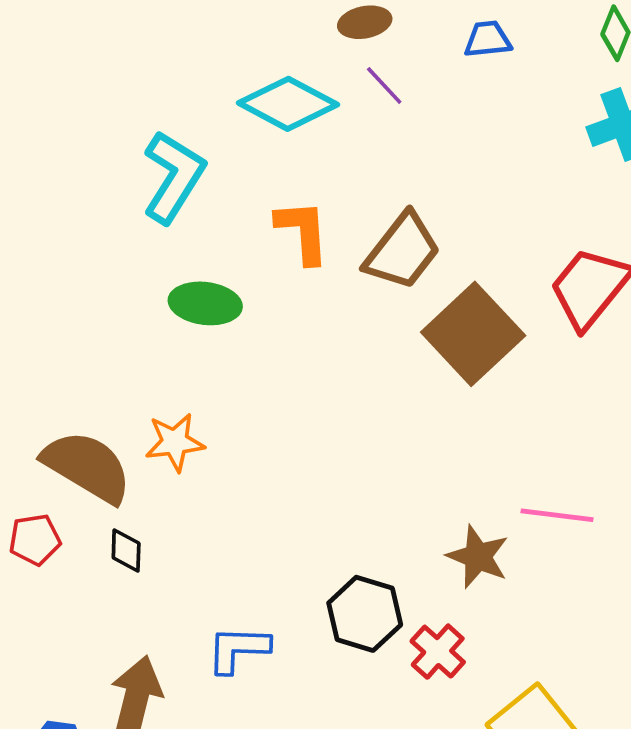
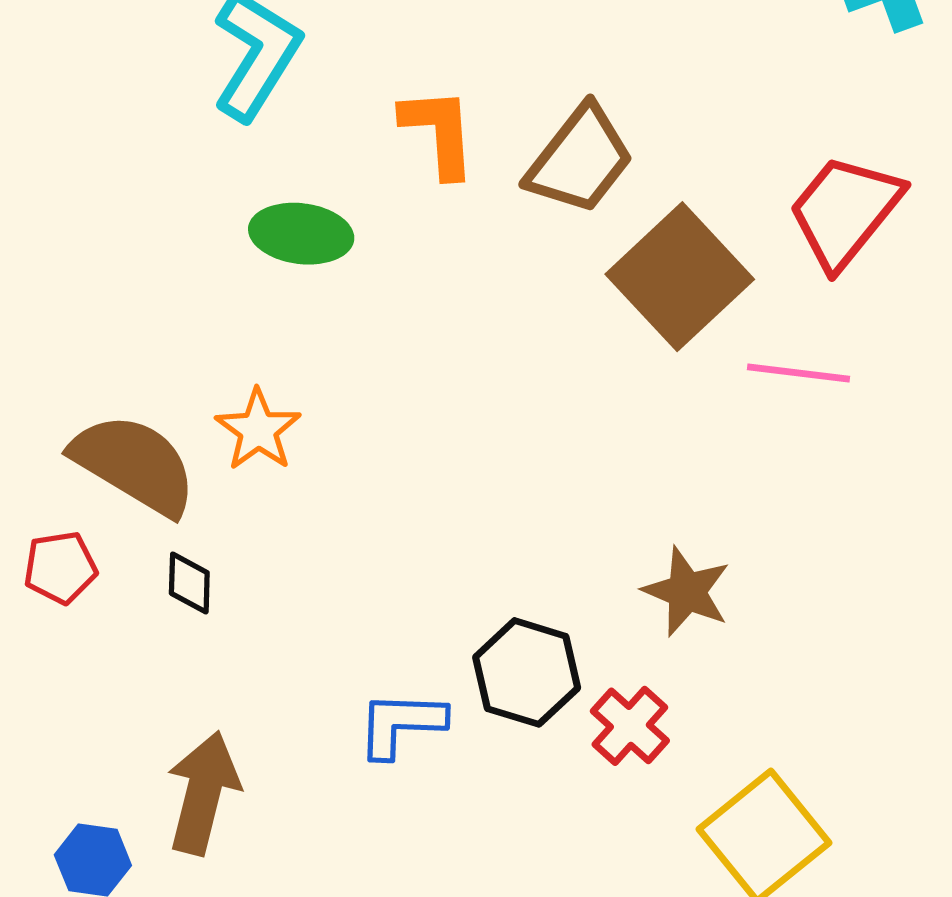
orange star: (175, 442) -> (258, 430), turned -30
pink line: (557, 515) -> (798, 373), moved
blue L-shape: (238, 649) -> (401, 724), moved

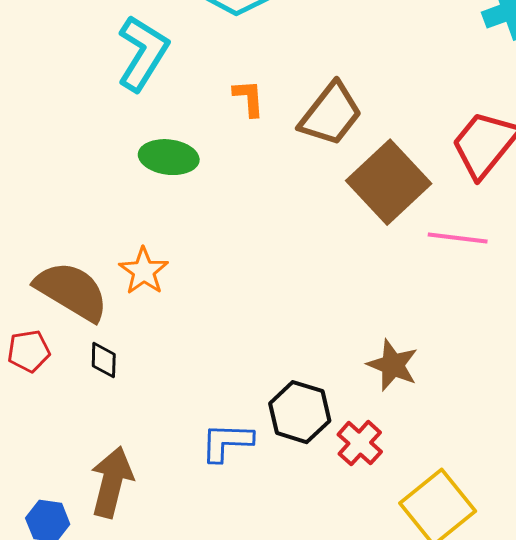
orange L-shape: (439, 132) -> (249, 98), size x0.7

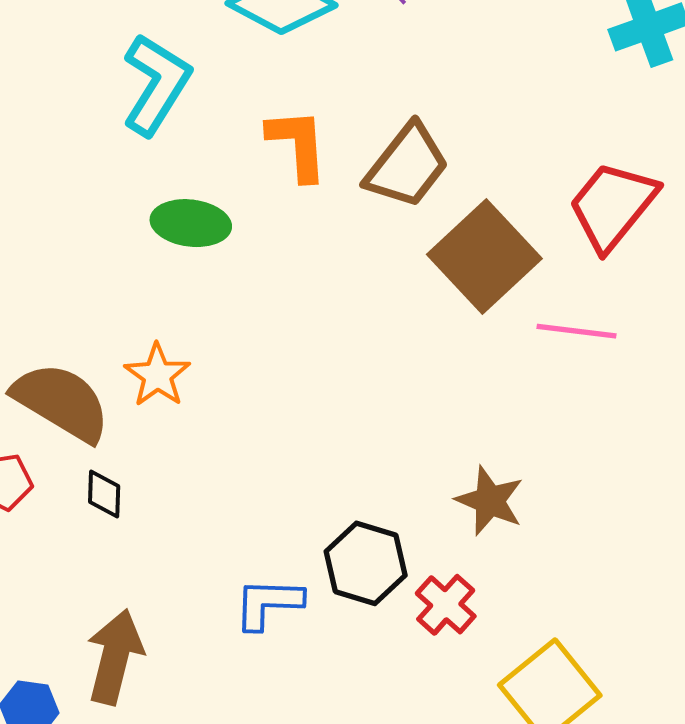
orange L-shape: (249, 98) -> (298, 144), size x1.5

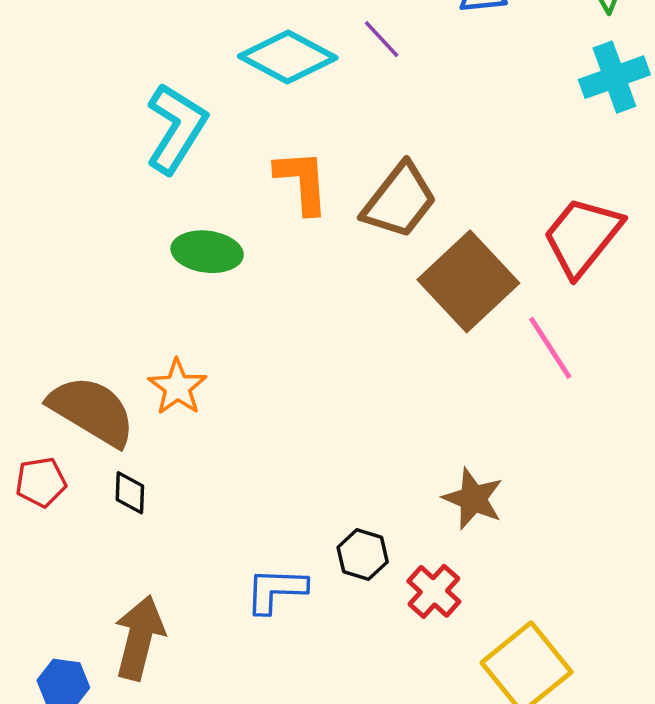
pink line: (576, 331) -> (550, 348), turned 50
black hexagon: (366, 563) -> (363, 555), size x0.7

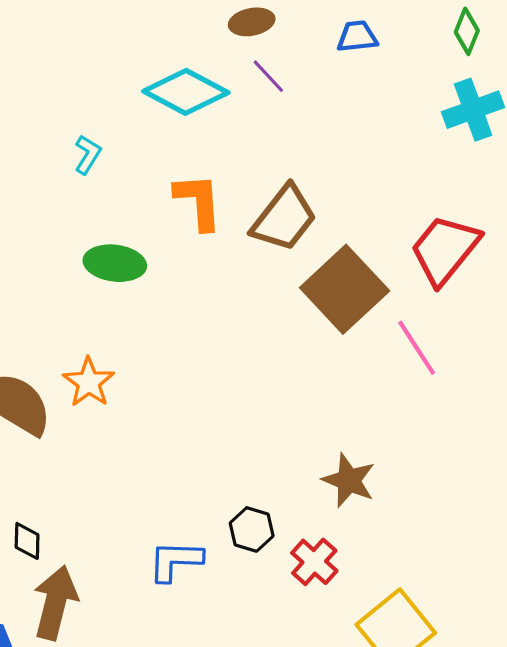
cyan L-shape: (176, 128) -> (88, 155), size x0.5
black diamond: (130, 493) -> (27, 541), moved

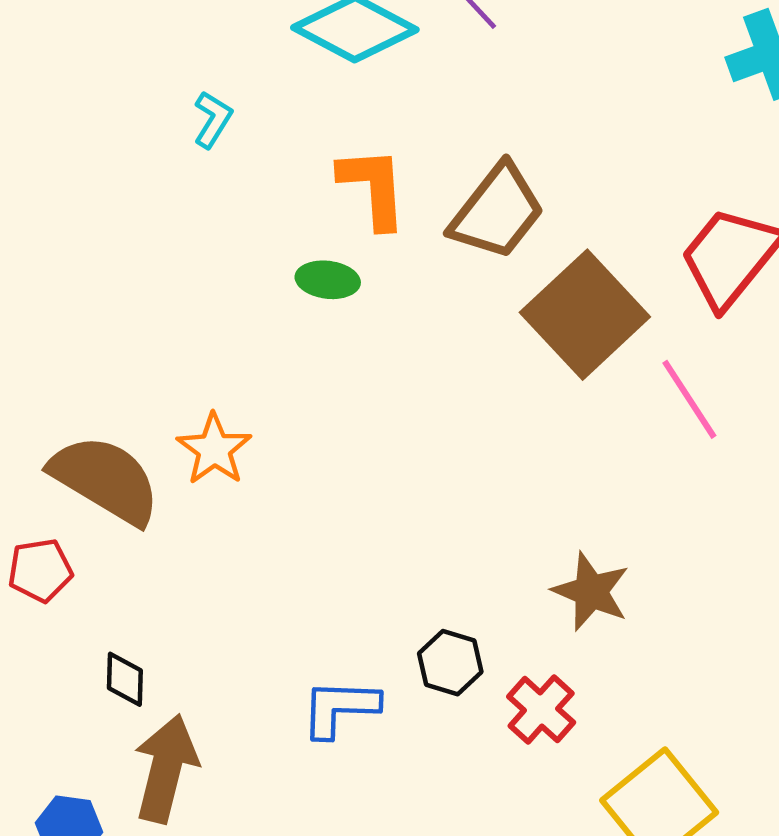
green ellipse: (115, 263) -> (328, 280), moved, size x0.7

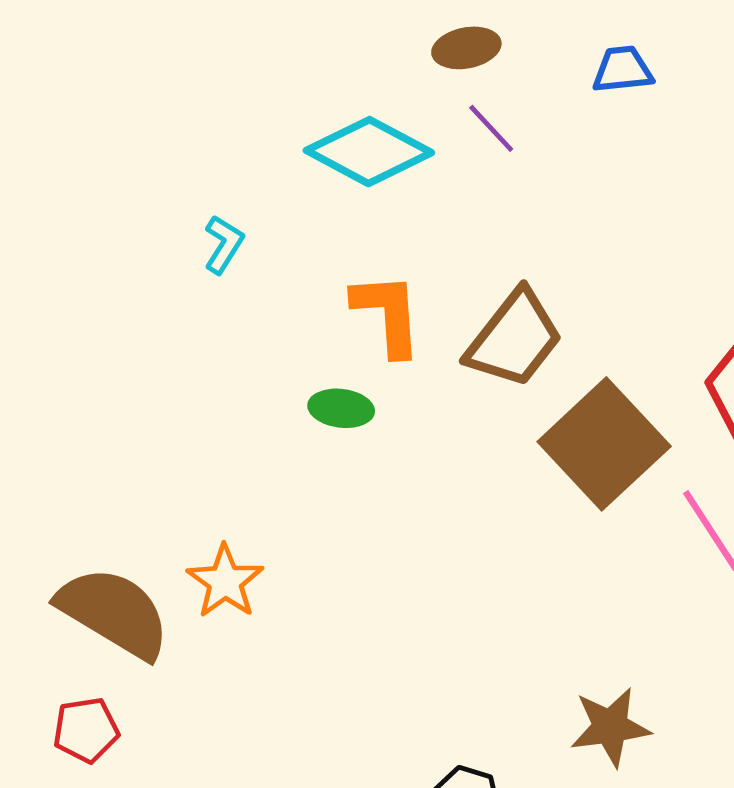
red pentagon: (40, 570) -> (86, 730), moved
brown star: (591, 591) -> (610, 727), turned -30

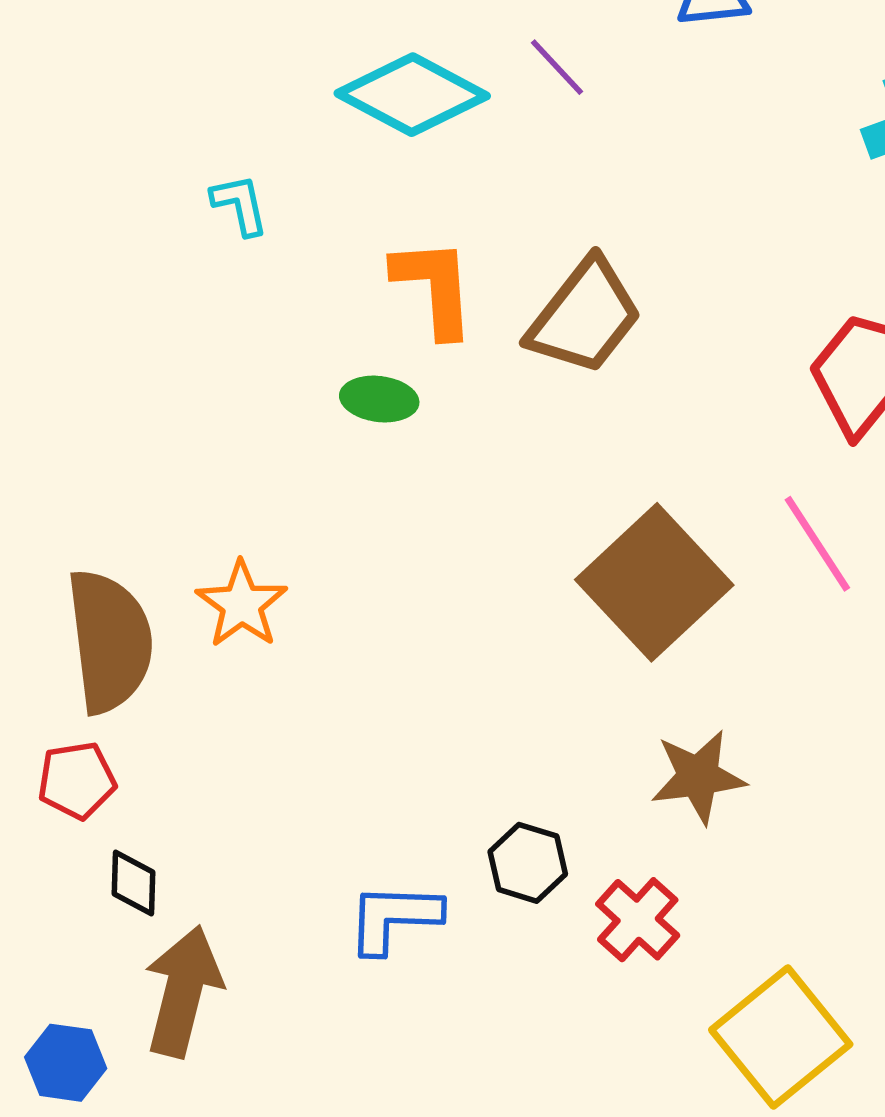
cyan L-shape: (224, 244) -> (240, 205), turned -44
brown square: (604, 444) -> (654, 582), moved
brown semicircle: (114, 612) -> (110, 641), turned 52

